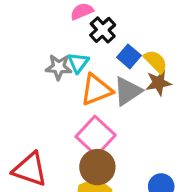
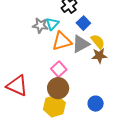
yellow semicircle: (156, 61) -> (98, 42), moved
brown star: (158, 83) -> (99, 56), moved
pink square: (96, 136) -> (59, 69), size x0.7

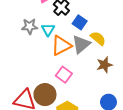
gray star: (40, 25) -> (30, 26), moved
brown star: (99, 56) -> (104, 65), moved
brown circle: (58, 88) -> (45, 95), moved

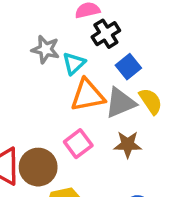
brown star: (104, 65) -> (128, 144), moved

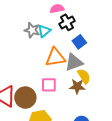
cyan triangle: (74, 63) -> (44, 31), moved
yellow semicircle: (151, 101) -> (84, 76), moved
pink square: (78, 144) -> (49, 85), turned 35

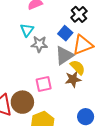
black cross: (67, 22) -> (79, 14), moved
gray star: (32, 30) -> (39, 44), moved
orange triangle: (55, 57) -> (83, 45), moved

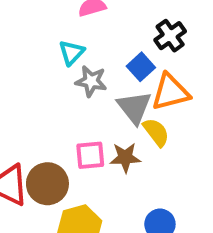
gray triangle: (64, 55) -> (134, 107), turned -42
brown star: (73, 79) -> (125, 158), moved

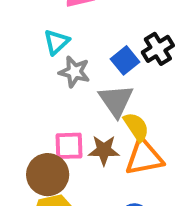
black cross: (170, 36) -> (158, 49), moved
orange triangle: (170, 92) -> (144, 157), moved
brown circle: (47, 184) -> (48, 175), moved

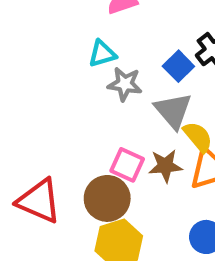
cyan triangle: (57, 42) -> (102, 54), turned 32
pink square: (69, 146) -> (127, 165), turned 32

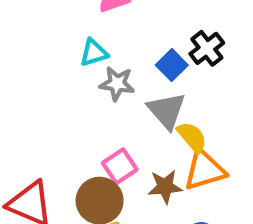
pink square: (127, 165) -> (120, 166), turned 32
brown star: (165, 166) -> (165, 187), moved

